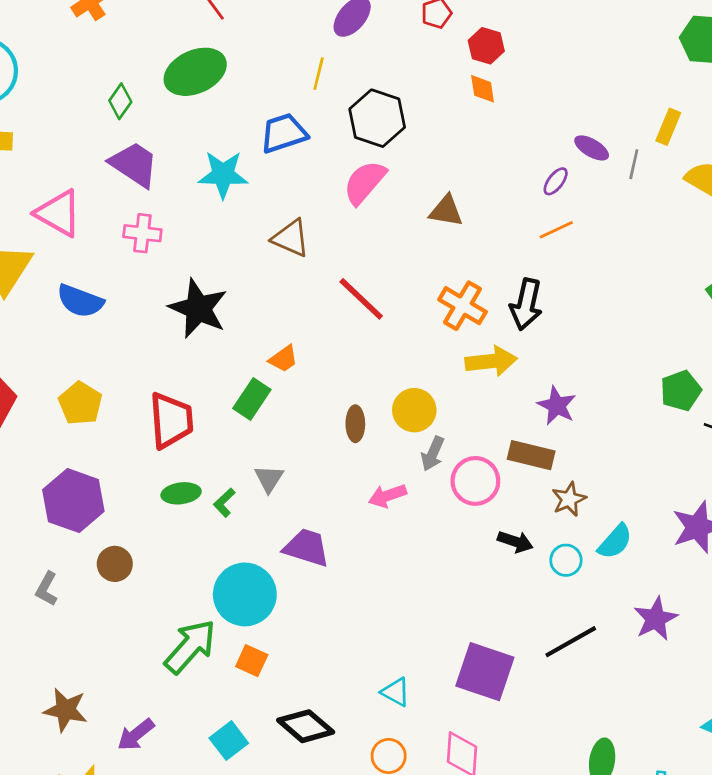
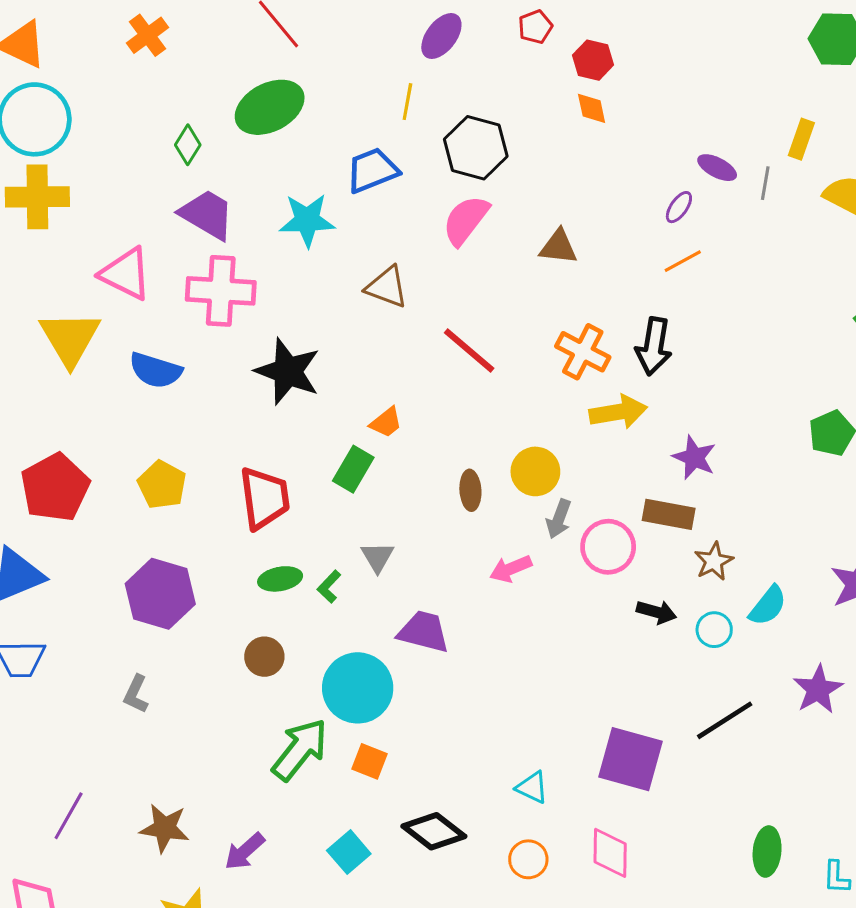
pink cross: (142, 233) -> (221, 291), size x1.6
brown circle: (115, 564) -> (264, 657), moved

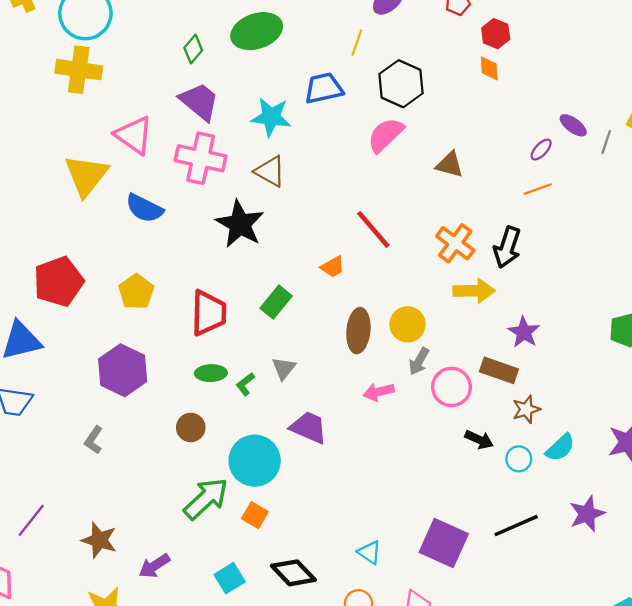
brown triangle: (387, 287) -> (270, 171), moved
orange trapezoid: (386, 422) -> (333, 267), moved
brown ellipse: (470, 490) -> (358, 331), size x1.5

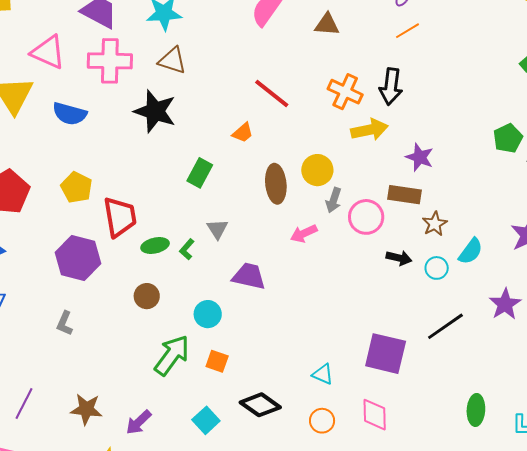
red trapezoid: (209, 313) -> (120, 217), moved
cyan circle: (255, 461) -> (208, 314), size x0.6

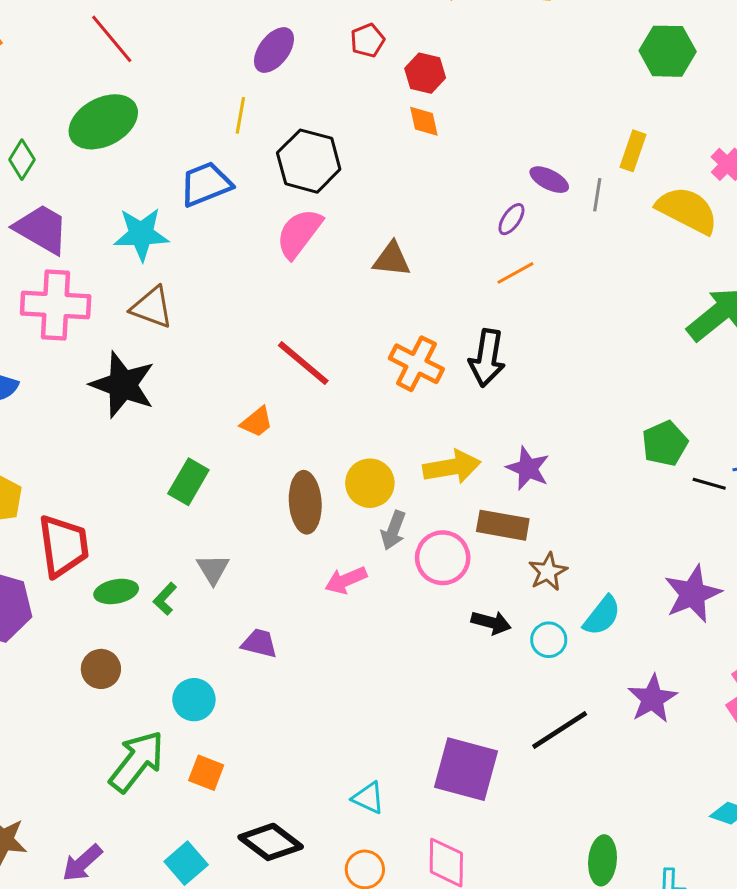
yellow arrow: (369, 130) -> (452, 467), moved
purple trapezoid: (249, 276) -> (259, 643), size x0.7

